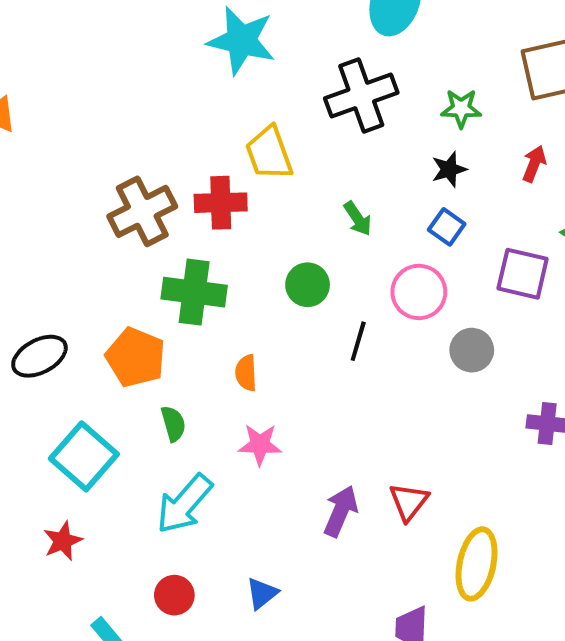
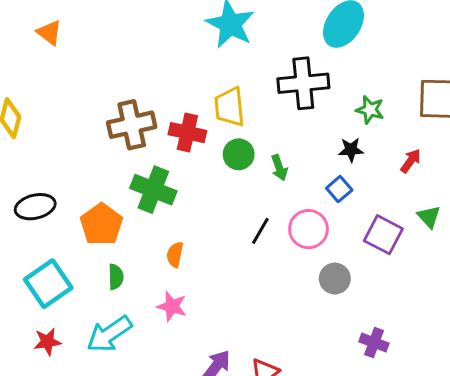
green circle: (308, 285) -> (239, 154), moved
black line: (358, 341) -> (260, 231), moved
red star: (63, 541) -> (47, 342), moved

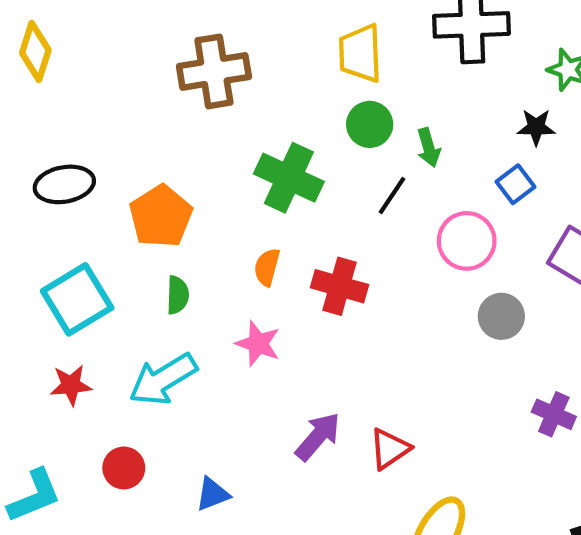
red cross: (187, 133) -> (340, 286), moved
green cross: (153, 190) -> (289, 178), moved
black line: (260, 231) -> (392, 195), moved

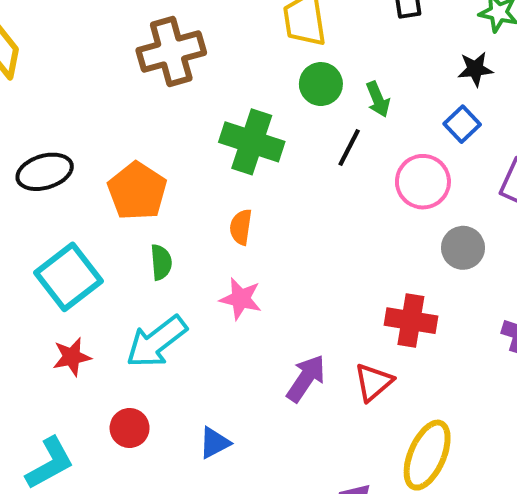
red cross: (340, 286) -> (411, 321), moved

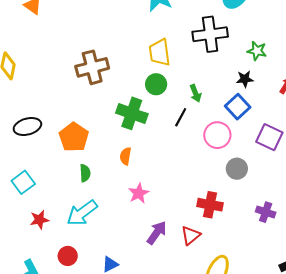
green circle: (321, 84) -> (156, 84), moved
blue square: (462, 124) -> (238, 107), size x1.4
cyan square: (68, 277) -> (23, 182), moved, size x0.7
pink star: (241, 299) -> (139, 193), moved, turned 30

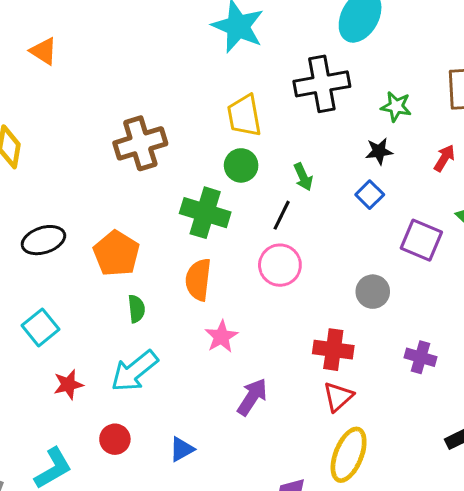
blue square: (238, 107) -> (370, 195), size x0.7
pink circle: (217, 135) -> (280, 265), moved
orange semicircle: (125, 156) -> (198, 280), size x1.5
red triangle: (191, 235) -> (338, 397), moved

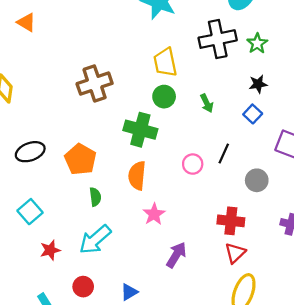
green star: (396, 107) -> (257, 43), moved, turned 30
black line: (282, 215) -> (224, 153), moved
pink circle: (280, 265) -> (193, 164), size x0.7

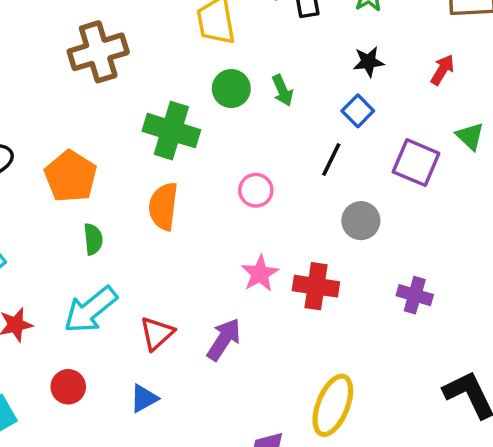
green circle: (164, 97) -> (231, 89), moved
black line: (224, 153) -> (331, 159), moved
pink star: (154, 214) -> (260, 274), moved
red triangle: (235, 253) -> (157, 333), moved

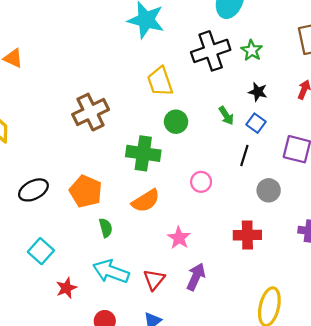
black star: (368, 62) -> (258, 92), turned 30
green arrow: (282, 90) -> (226, 116), moved
orange semicircle: (163, 206) -> (146, 201), turned -120
pink star: (260, 274) -> (179, 238), moved
cyan arrow: (91, 310) -> (111, 272), turned 68

